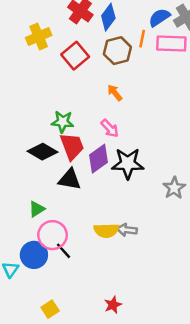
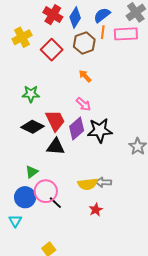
blue semicircle: (159, 17) -> (102, 15), moved
green star: (63, 122) -> (31, 94), moved
blue circle: (34, 255) -> (25, 197), moved
red star: (113, 305) -> (96, 210), moved

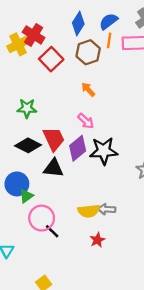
red cross: (53, 15) -> (34, 35), moved
blue circle: (25, 197) -> (17, 184), moved

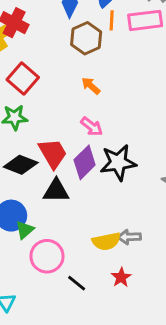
red square: (51, 59) -> (23, 78), moved
black line: (52, 231) -> (77, 283), moved

